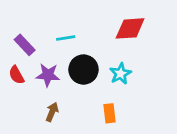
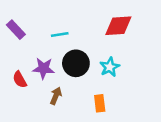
purple rectangle: (25, 45) -> (16, 30), moved
red semicircle: (16, 75) -> (20, 80), moved
brown arrow: (52, 112) -> (56, 96), moved

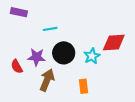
red diamond: (118, 26) -> (114, 42), moved
purple rectangle: (16, 30) -> (19, 12), moved, turned -35
brown arrow: (56, 96) -> (47, 80), size x1.5

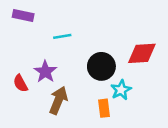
black circle: (64, 53) -> (101, 66), moved
cyan star: (92, 56) -> (121, 90), moved
purple star: (37, 57) -> (45, 72), turned 30

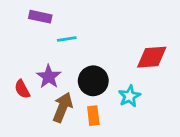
purple rectangle: (23, 16) -> (40, 17), moved
black circle: (101, 66) -> (93, 81), moved
orange rectangle: (104, 108) -> (93, 116), moved

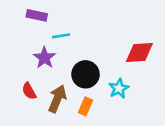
purple star: (49, 77) -> (44, 58), moved
red semicircle: (22, 89) -> (29, 91), moved
orange rectangle: (93, 116) -> (86, 106), turned 30

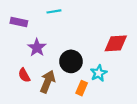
purple rectangle: (37, 15) -> (19, 22), moved
cyan line: (61, 36) -> (54, 11), moved
orange rectangle: (86, 106) -> (82, 88), moved

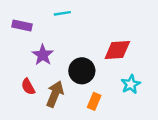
red diamond: (116, 43) -> (117, 50), moved
cyan star: (99, 73) -> (131, 84), moved

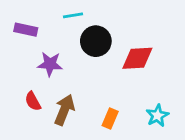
purple star: (43, 55) -> (50, 64), turned -30
black circle: (82, 71) -> (96, 41), moved
cyan star: (131, 84) -> (157, 116), moved

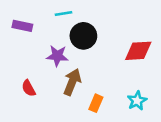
red diamond: (137, 58) -> (138, 51), moved
purple star: (50, 64) -> (57, 56), moved
brown arrow: (64, 110) -> (72, 82), moved

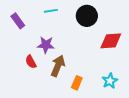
purple rectangle: (22, 26) -> (18, 21), turned 42
black circle: (83, 36) -> (87, 16), moved
red semicircle: (29, 88) -> (31, 62), moved

